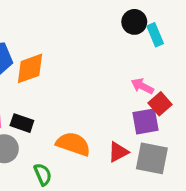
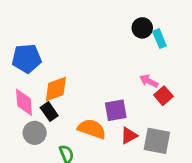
orange diamond: (30, 68) -> (56, 89), moved
purple square: (146, 121) -> (116, 110), moved
black rectangle: (22, 123) -> (49, 112), turned 36

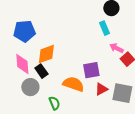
cyan rectangle: (159, 39) -> (104, 28), moved

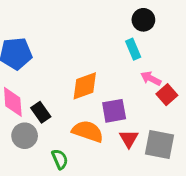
orange diamond: (46, 54) -> (85, 86), moved
red triangle: (101, 89) -> (129, 139), turned -32

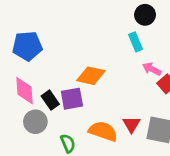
orange diamond: (85, 86) -> (91, 76), turned 32
purple square: (114, 111) -> (72, 99), moved
orange semicircle: (88, 131) -> (103, 131), moved

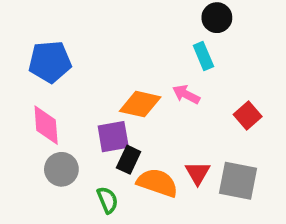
pink arrow: (152, 69) -> (186, 94), moved
black rectangle: (50, 100) -> (129, 160), moved, turned 60

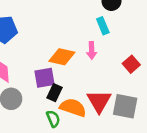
pink arrow: (186, 94) -> (92, 51), turned -119
red triangle: (198, 173) -> (99, 101), size x1.5
green semicircle: (107, 200) -> (53, 119), moved

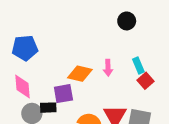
cyan rectangle: (103, 26) -> (138, 65), moved
black rectangle: (54, 93) -> (48, 108), moved, turned 63

